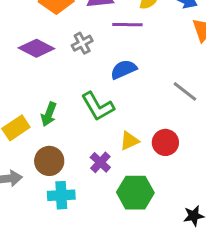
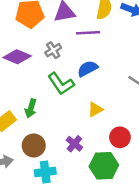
green L-shape: (98, 106) -> (61, 84), moved
yellow triangle: (129, 141) -> (95, 109), moved
red circle: (165, 142) -> (120, 137), moved

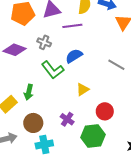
gray cross: (53, 50) -> (44, 42), turned -32

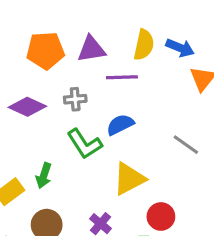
gray cross: (44, 42) -> (75, 99), turned -32
yellow triangle: (83, 89) -> (129, 179), size x1.6

